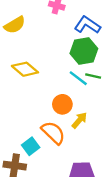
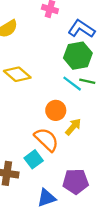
cyan square: (31, 146) -> (34, 159), moved

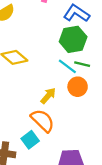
orange circle: (56, 110) -> (78, 87), moved
yellow arrow: (73, 127) -> (48, 96), moved

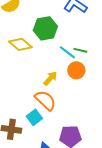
green hexagon: (73, 39) -> (45, 28), moved

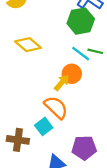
green hexagon: (45, 28) -> (81, 21), moved
orange circle: (76, 70) -> (72, 74), moved

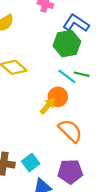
orange semicircle: (56, 107) -> (70, 131), moved
cyan square: (44, 126) -> (31, 162), moved

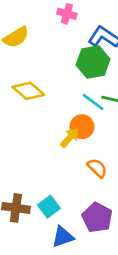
orange semicircle: (70, 131) -> (97, 168), size x0.7
purple pentagon: (70, 172) -> (97, 218), turned 30

